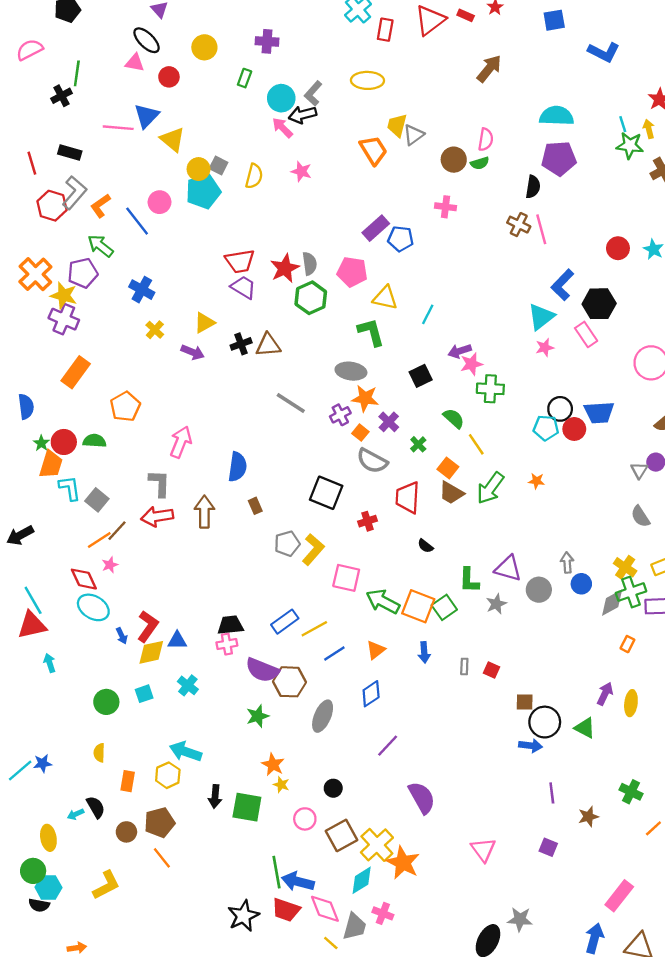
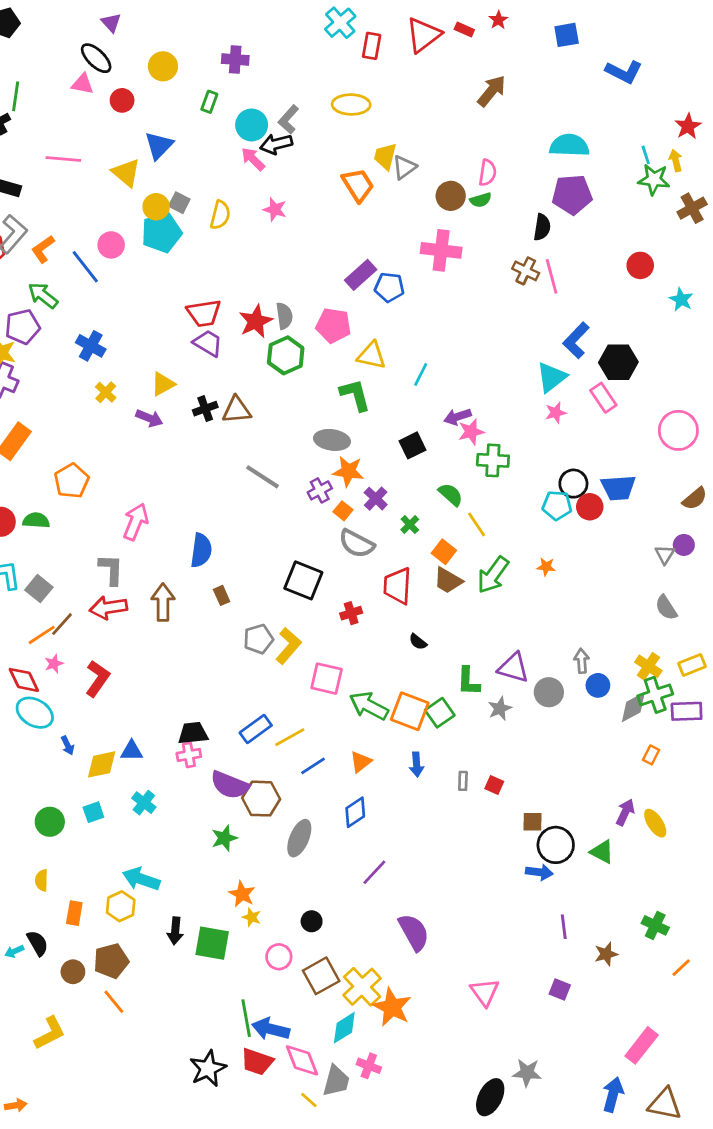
blue triangle: (147, 116) -> (159, 145), moved
pink cross: (445, 207) -> (441, 250), size x1.6
red circle: (618, 248) -> (640, 265), moved
red L-shape: (148, 626) -> (97, 679), moved
yellow ellipse: (631, 703) -> (655, 823), turned -40

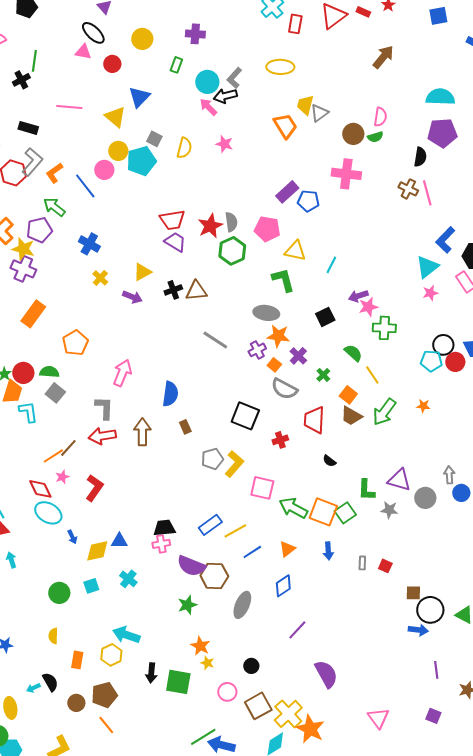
yellow circle: (156, 207) -> (118, 151), moved
gray square: (39, 589) -> (55, 393), moved
gray star: (500, 709) -> (389, 510), turned 30
green line: (246, 1018) -> (203, 737), turned 68

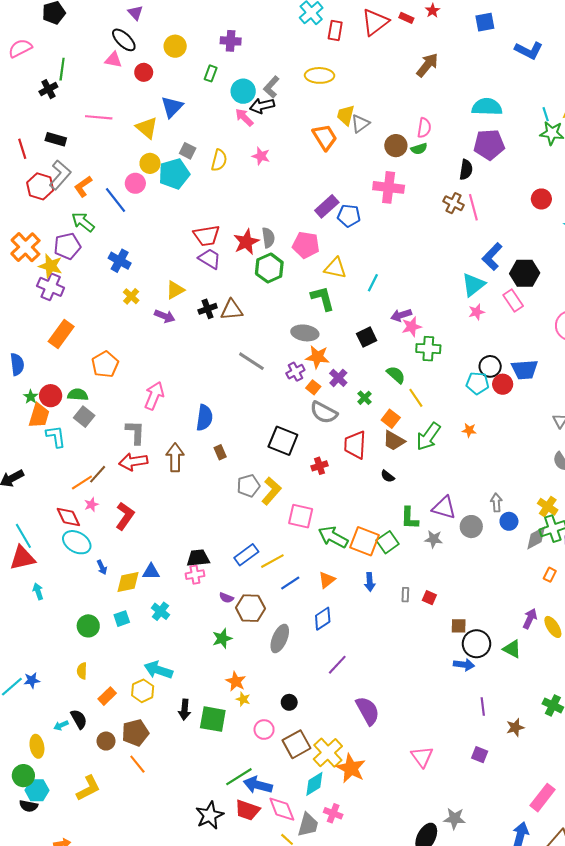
black semicircle: (329, 461) -> (388, 476), moved
purple semicircle: (191, 566) -> (226, 598), size x0.5
orange rectangle: (77, 660) -> (107, 696), turned 36

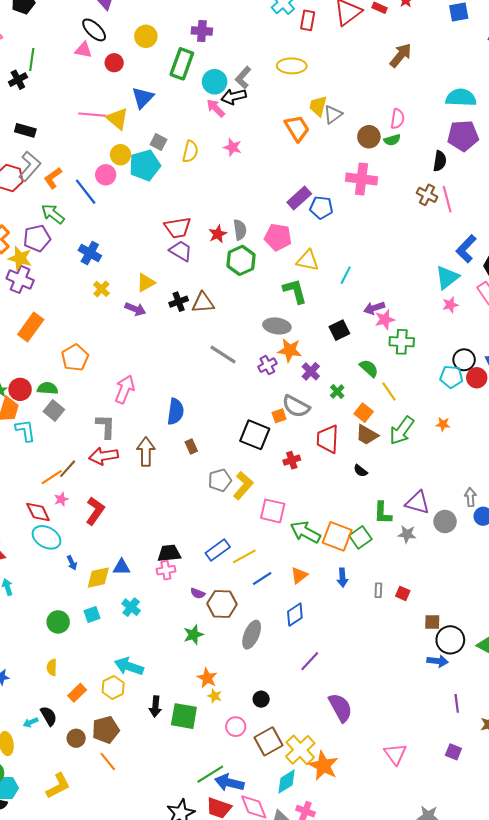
green rectangle: (211, 73) -> (182, 64), size x1.8
pink line: (99, 117) -> (92, 115), moved
red star: (246, 242) -> (218, 234), size x0.7
orange square: (313, 387) -> (279, 416), moved, turned 32

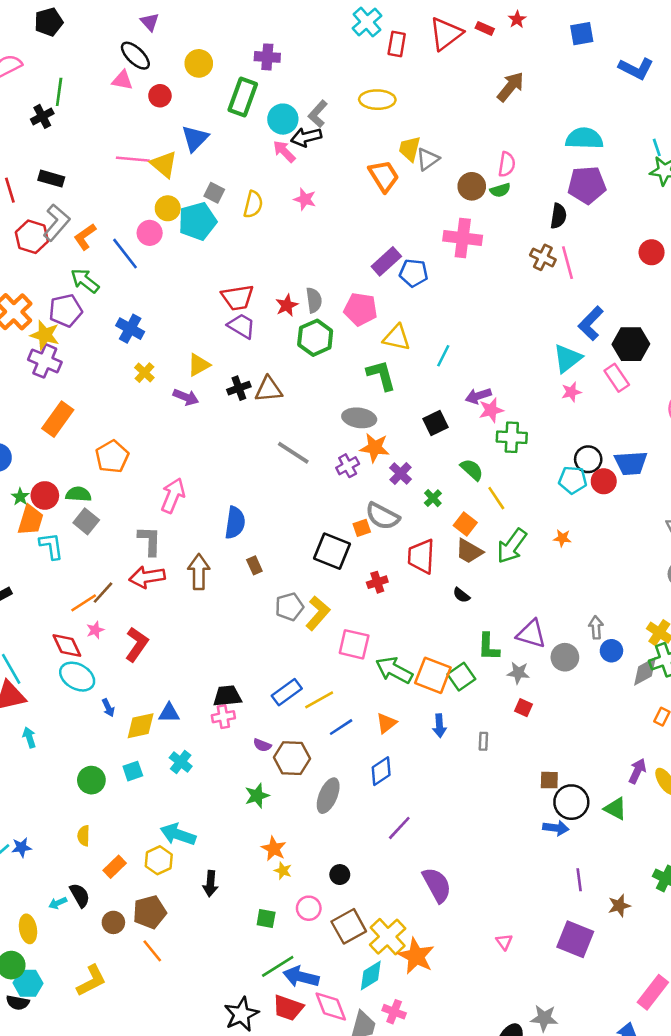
red square: (403, 593) -> (523, 708), moved
green square: (184, 716) -> (266, 919), moved, size x0.6
purple square: (453, 752) -> (575, 939), size x1.8
pink triangle: (395, 754) -> (504, 942), size x0.6

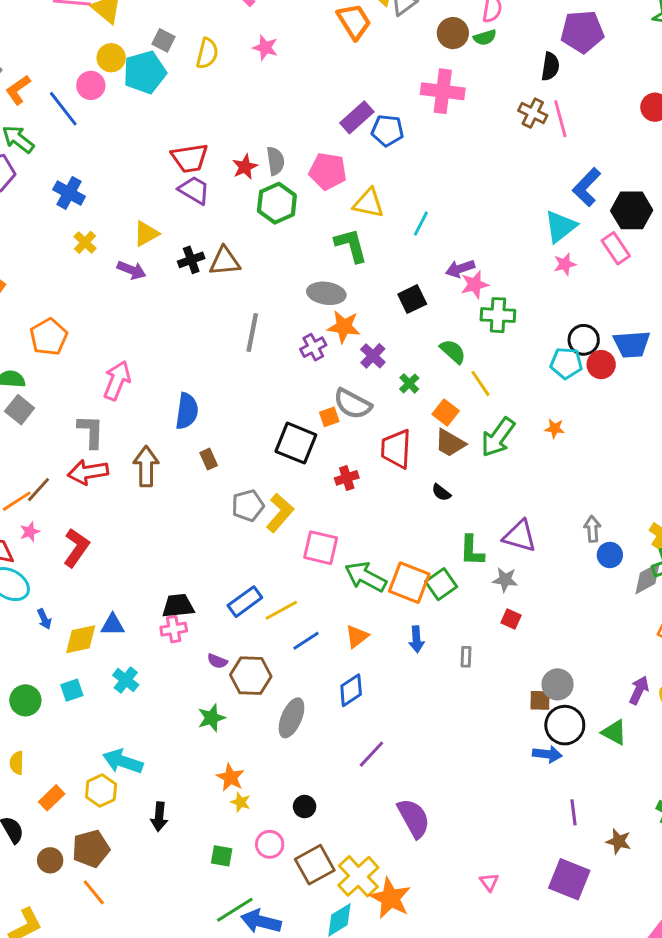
gray line: (293, 453) -> (252, 333), turned 68
gray circle: (565, 657) -> (558, 684), moved
brown star: (619, 906) -> (619, 841), turned 30

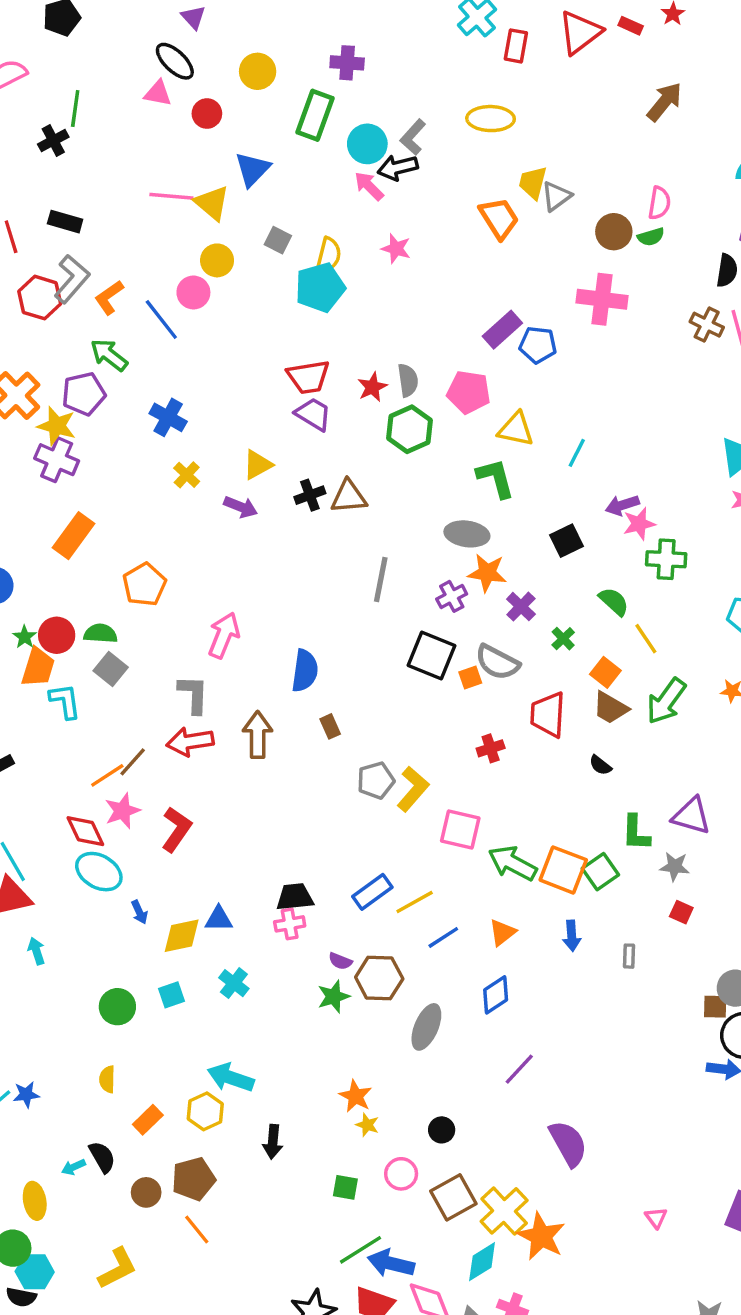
cyan pentagon: (145, 72) -> (320, 287), moved
black square: (296, 443) -> (431, 655), moved
pink star: (30, 532) -> (122, 811), size x1.5
green star: (212, 718) -> (334, 997), moved

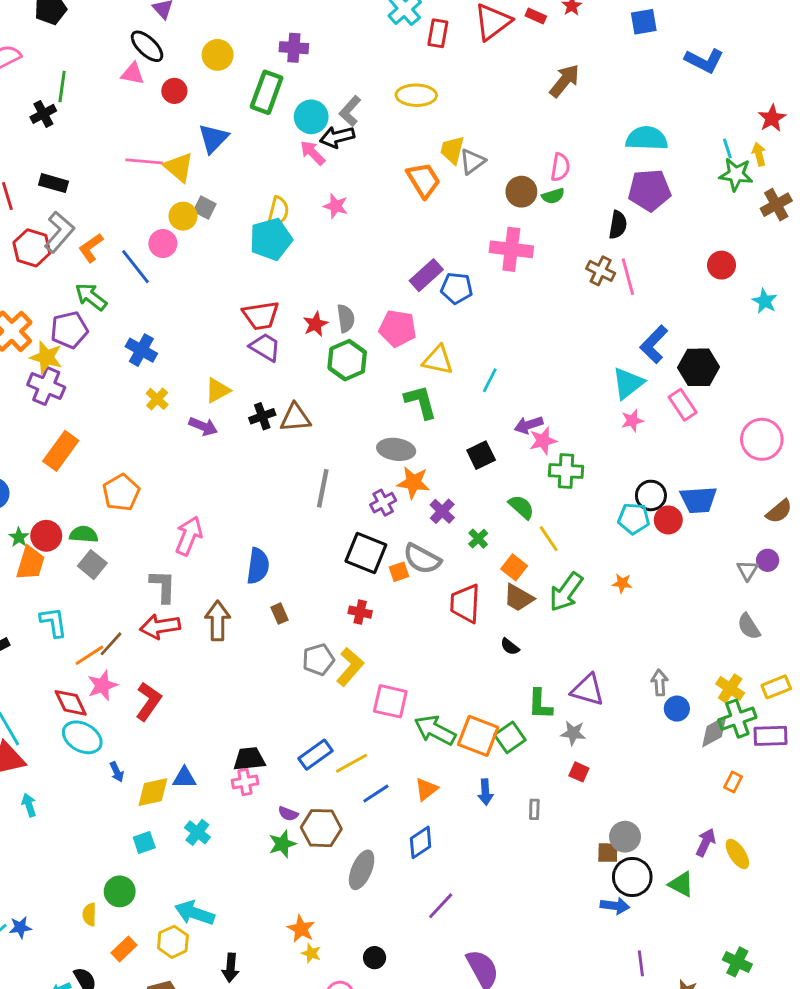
gray square: (278, 240) -> (205, 208), moved
cyan L-shape: (65, 701) -> (53, 622), moved
red cross: (491, 748) -> (360, 612), moved, turned 30
green circle: (117, 1007) -> (120, 891), moved

